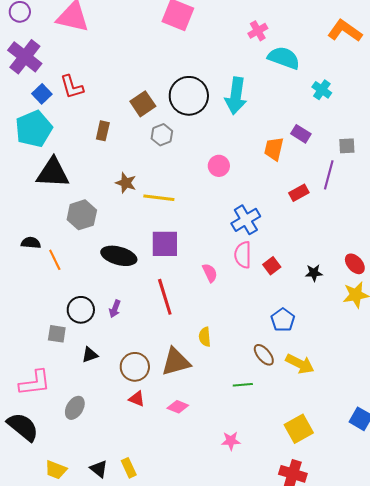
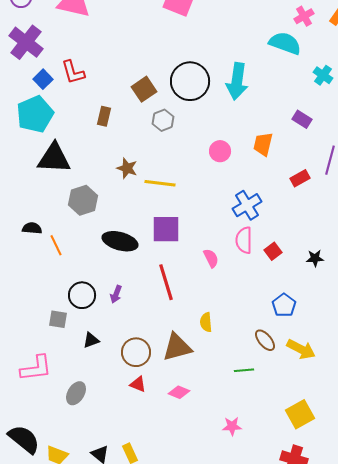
pink cross: (258, 31) -> (304, 16), moved
orange trapezoid: (274, 149) -> (263, 144), moved
black semicircle: (23, 427) -> (24, 439), moved

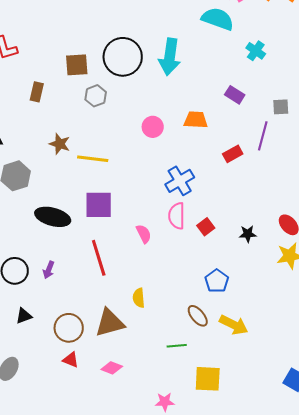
brown square: (144, 89) -> (77, 65), turned 30
orange trapezoid: (263, 144) -> (196, 120), turned 80
yellow square: (300, 414) -> (208, 379), moved, turned 32

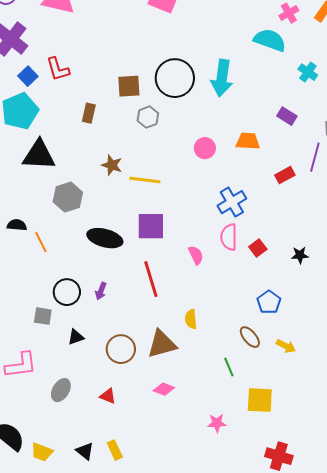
yellow arrow: (234, 325) -> (286, 346), size x0.7
green line: (177, 346) -> (229, 367), turned 72
red triangle: (71, 360) -> (108, 396), moved

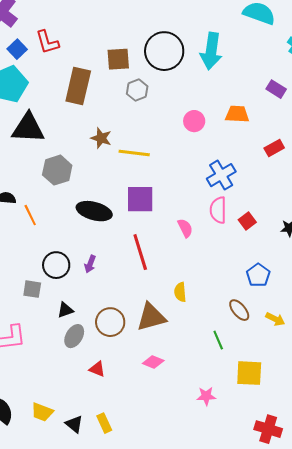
brown rectangle: (89, 113) -> (78, 86), size x1.8
gray ellipse: (61, 390) -> (74, 336), moved
yellow trapezoid: (42, 452) -> (42, 412), moved

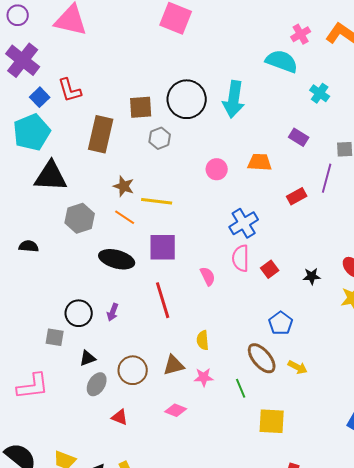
orange line: (30, 215) -> (125, 217), moved, turned -30
brown ellipse: (239, 310) -> (262, 358), size x1.4
brown triangle: (151, 317) -> (174, 365), size x0.7
pink star: (206, 396) -> (204, 377), moved

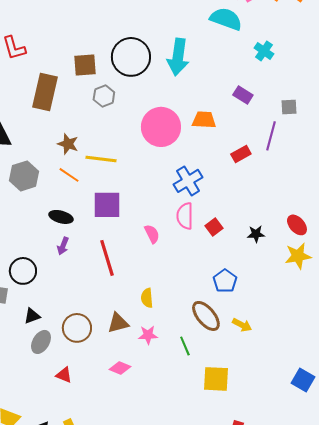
pink circle: (217, 169) -> (161, 127), size x1.8
black ellipse: (117, 259) -> (61, 217), size x0.7
purple arrow: (113, 312) -> (63, 246), moved

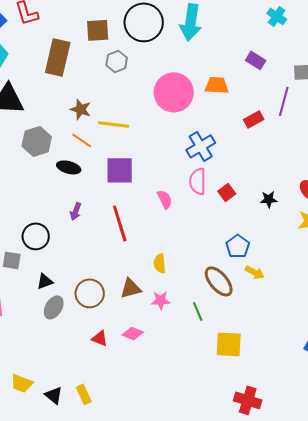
black ellipse: (61, 217) -> (69, 167), moved
yellow arrow: (242, 325) -> (255, 272), moved
red triangle: (64, 375) -> (100, 338), moved

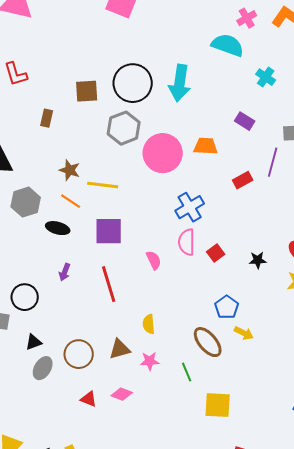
brown rectangle: (58, 57) -> (47, 118), size x0.5
gray hexagon: (117, 61) -> (124, 128), moved, size x1.5

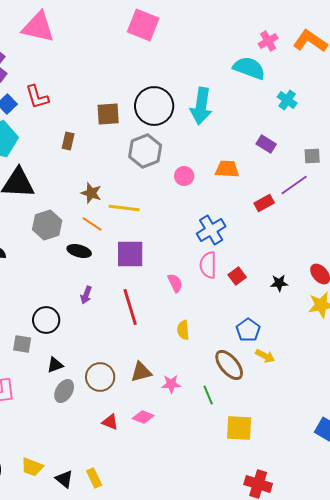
pink circle: (163, 153) -> (184, 176), size x0.5
purple line: (273, 162) -> (294, 185), turned 40
yellow semicircle: (149, 324) -> (183, 330), moved

